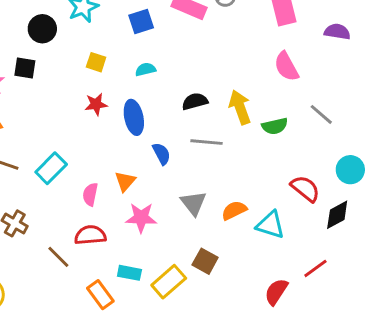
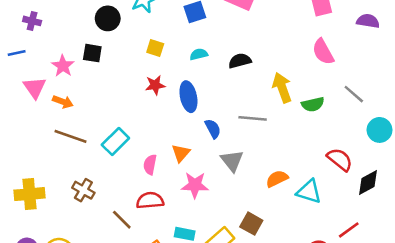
black semicircle: (195, 101) -> (240, 61), moved
cyan circle: (350, 170) -> (380, 130), moved
gray triangle: (193, 203) -> (232, 161), moved

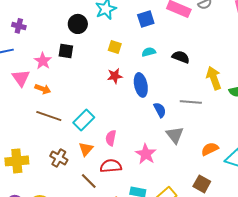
black semicircle: (240, 61) -> (181, 57), turned 36
orange triangle: (181, 153) -> (86, 149), moved
pink star: (195, 185) -> (146, 154), turned 30
brown square: (251, 224) -> (202, 184), moved

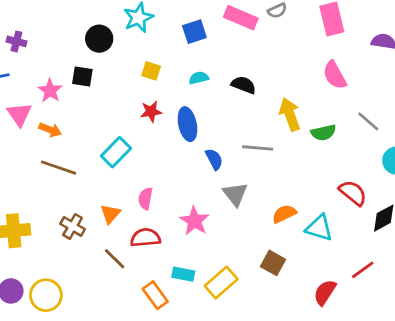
cyan rectangle: (84, 120) -> (116, 152), moved

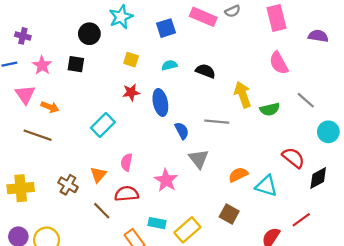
pink star: (50, 90) -> (42, 65), moved
brown line: (59, 168) -> (38, 135), moved

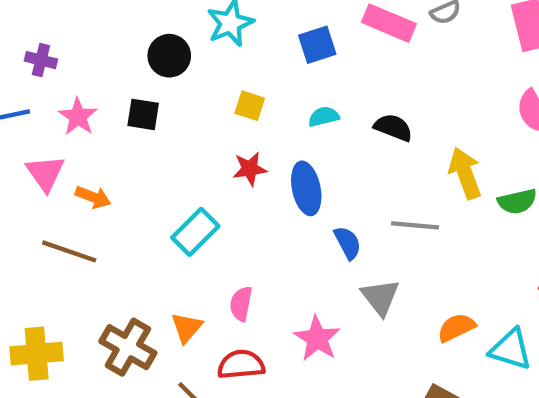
brown cross: (68, 185) -> (128, 347), size x1.4

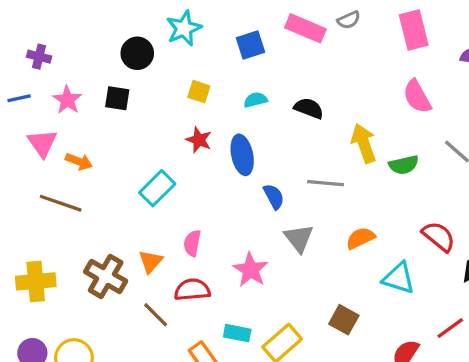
red star: (250, 169) -> (199, 140), turned 30
orange semicircle: (456, 328) -> (360, 238), moved

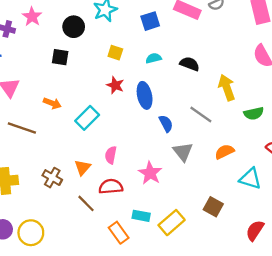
pink star: (67, 100) -> (32, 17), moved
orange arrow: (79, 162) -> (52, 103), moved
green semicircle: (404, 165) -> (254, 113), moved
gray line: (325, 183) -> (201, 115), turned 30
brown cross: (106, 276) -> (52, 178), size x0.7

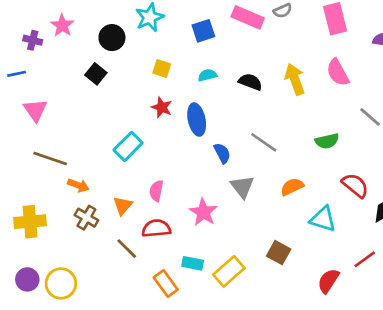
black square: (60, 57) -> (96, 74), turned 30
yellow arrow: (227, 88) -> (295, 79), moved
orange arrow: (52, 103) -> (78, 185), moved

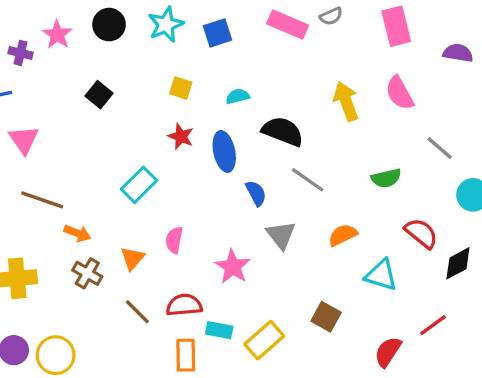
blue square: (203, 31) -> (218, 33), moved
black circle: (112, 38) -> (109, 25), moved
black semicircle: (250, 82) -> (283, 131), moved, size x1.4
red semicircle: (156, 228) -> (184, 305), moved
orange rectangle: (166, 283) -> (186, 355), turned 35

